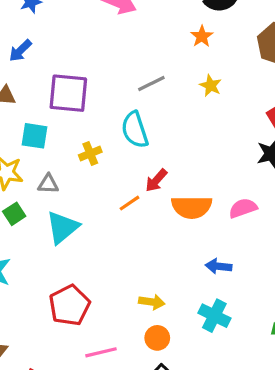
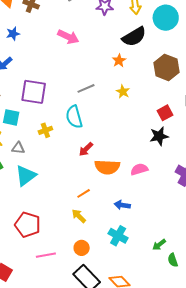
orange line: (130, 203) -> (84, 193), moved
yellow arrow: (152, 302) -> (79, 216), moved, turned -147
red pentagon: (69, 305) -> (28, 225), turned -30

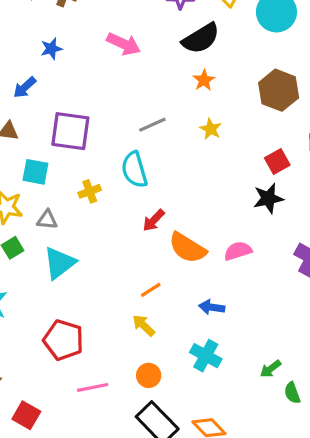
blue star: (13, 34) -> (51, 49), moved
black semicircle: (134, 37) -> (201, 38), moved
orange semicircle: (107, 167) -> (187, 248), turned 30

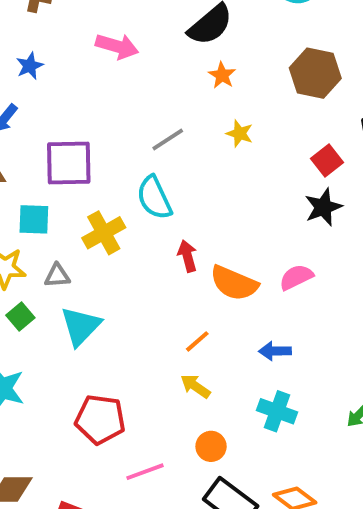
yellow cross: (90, 191) -> (104, 233), size x1.5
red arrow: (154, 220) -> (187, 256), turned 130

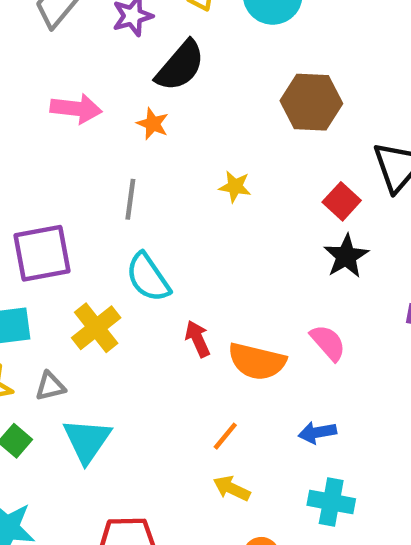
orange star: (222, 75) -> (153, 124), moved
gray line: (168, 139) -> (130, 199), moved, turned -40
pink semicircle: (296, 277) -> (328, 343), turned 84

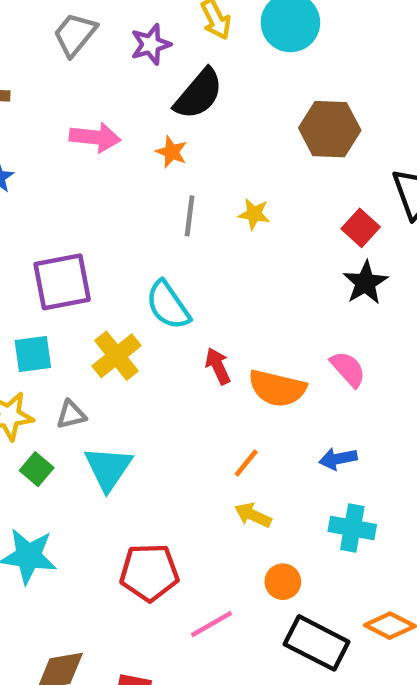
gray line: (130, 199) -> (190, 216), moved

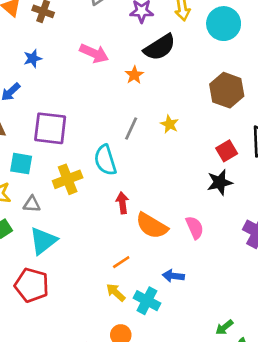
gray line: (190, 216) -> (131, 129), moved
cyan cross: (352, 528) -> (147, 301), moved
red pentagon: (149, 572) -> (32, 285), moved

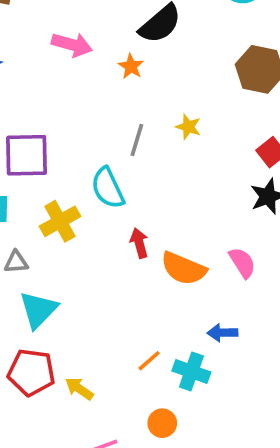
orange line: (121, 262) -> (149, 361), moved
yellow arrow: (116, 292) -> (79, 389), moved

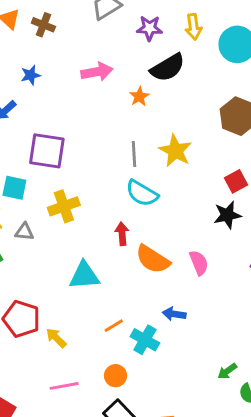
pink arrow: (72, 45) -> (97, 72), turned -36
yellow star: (188, 127) -> (175, 151), size x1.6
gray line: (137, 140) -> (134, 154), turned -30
cyan semicircle: (108, 188) -> (142, 193), moved, turned -44
cyan triangle: (38, 310) -> (84, 275), moved, turned 32

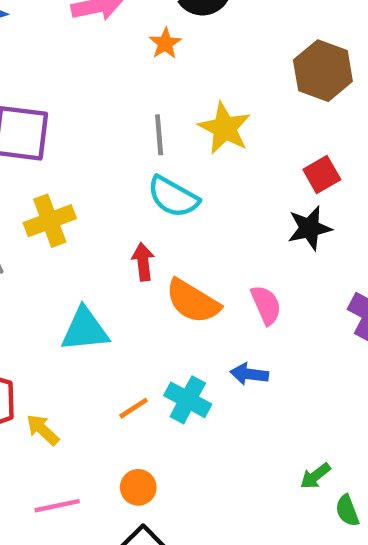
blue arrow: (174, 314) -> (249, 374), moved
cyan cross: (145, 340) -> (188, 400), moved

